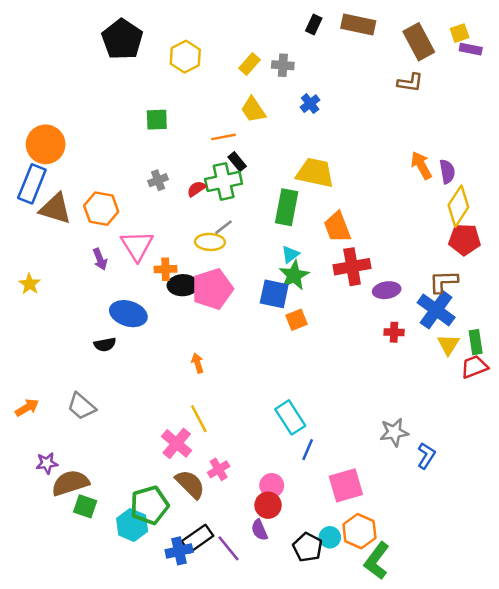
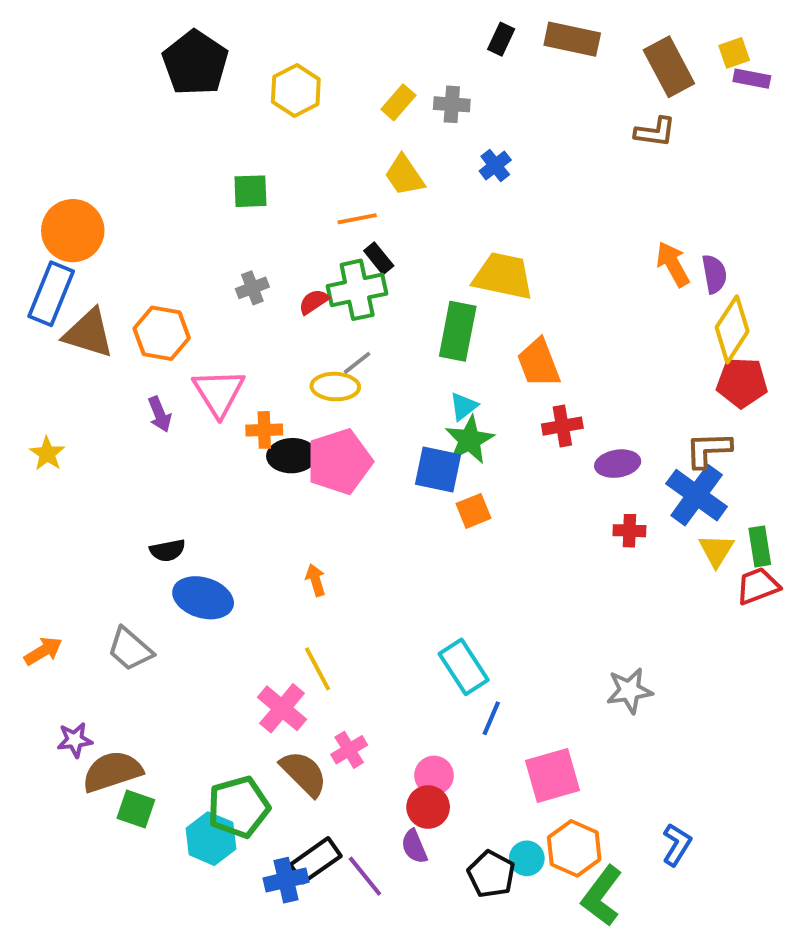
red cross: (352, 267) -> (562, 426), size x0.7
blue ellipse: (128, 314) -> (203, 598), moved
blue L-shape: (426, 456) -> (677, 845), moved

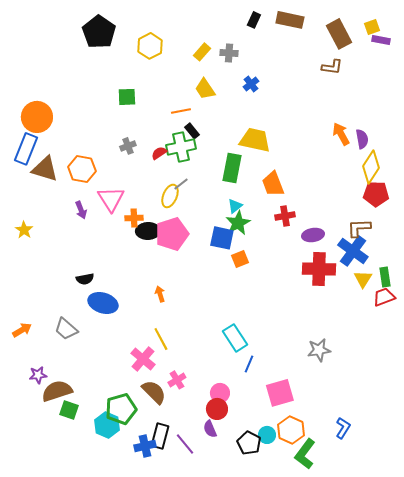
yellow ellipse: (335, 387) -> (170, 196), turned -70
red cross: (629, 531) -> (319, 269), size x2.0
black rectangle: (316, 860) -> (160, 436), turned -40

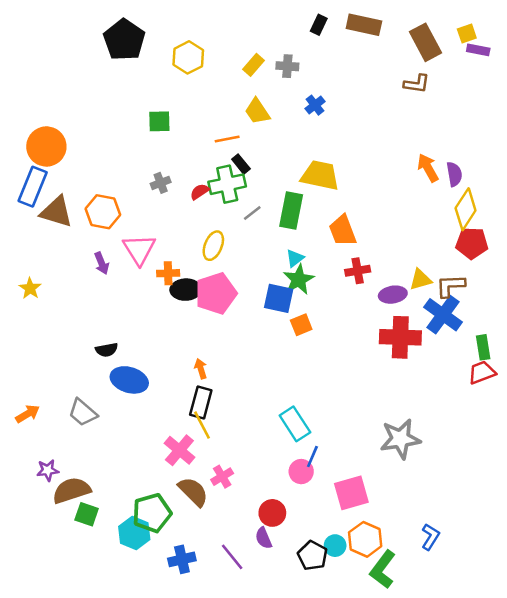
gray line: (181, 184) -> (252, 213), moved
yellow triangle: (363, 279) -> (420, 280), moved, turned 42
gray star: (319, 350) -> (400, 439), size x1.4
pink circle: (220, 393) -> (301, 472), moved
black rectangle: (160, 436) -> (201, 403), moved

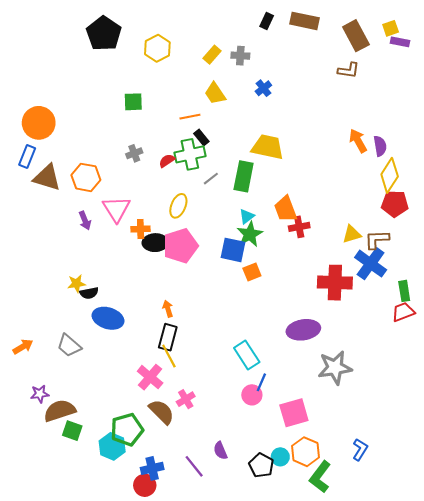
blue rectangle: (33, 187) -> (27, 156), size x0.7
orange trapezoid: (343, 231) -> (286, 209), moved
yellow star: (30, 288) -> (76, 284), moved, turned 30
purple ellipse: (393, 295) -> (303, 330), moved, size x1.4
red circle: (272, 513) -> (145, 485), moved

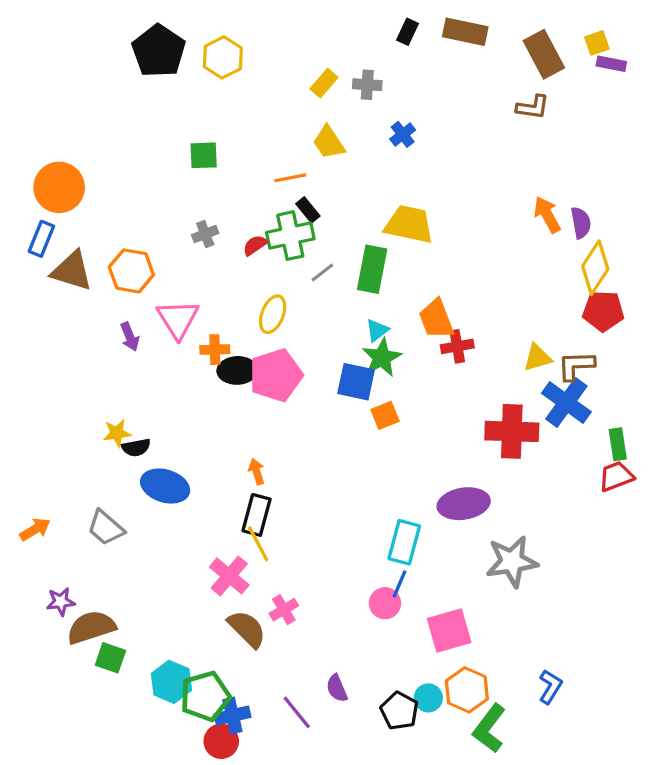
yellow hexagon: (157, 48) -> (223, 57), moved
cyan rectangle: (247, 355) -> (404, 542), moved, turned 48
green pentagon: (127, 430) -> (205, 696), moved

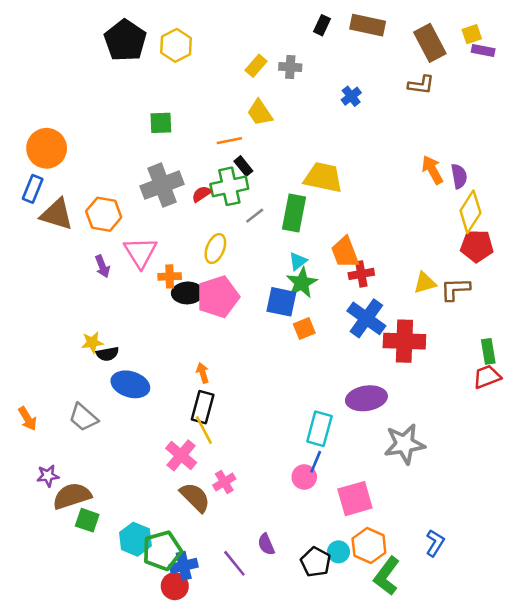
blue cross: (403, 134) -> (351, 96), moved
gray cross: (205, 234) -> (162, 185), size x2.0
blue cross: (566, 403) -> (366, 318), moved
orange arrow: (35, 529) -> (28, 419), turned 90

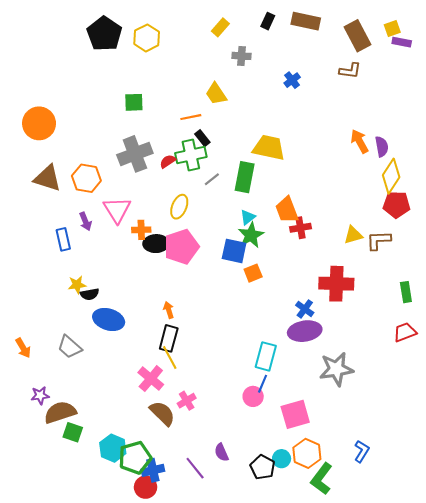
yellow rectangle: (256, 66) -> (220, 27), moved
blue rectangle: (33, 189) -> (63, 239), moved, turned -35
blue cross: (366, 318) -> (305, 309), moved, size x0.6
red trapezoid: (487, 377) -> (405, 332), moved

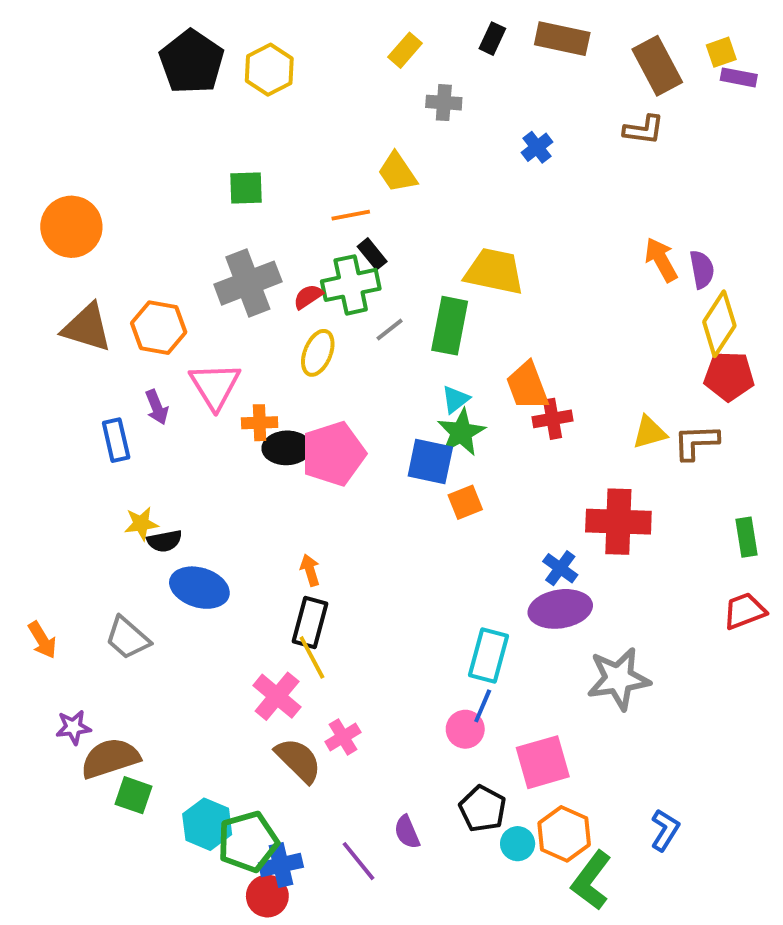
yellow ellipse: (179, 207) -> (318, 353), moved
black pentagon: (263, 467) -> (483, 809), moved

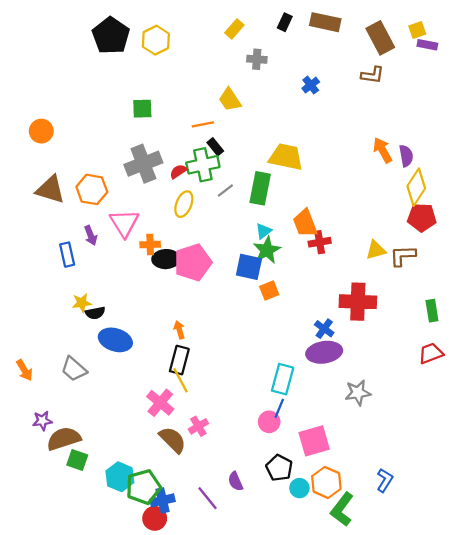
orange circle: (71, 227) -> (41, 131), size x0.7
gray star: (618, 679) -> (358, 393), size x0.7

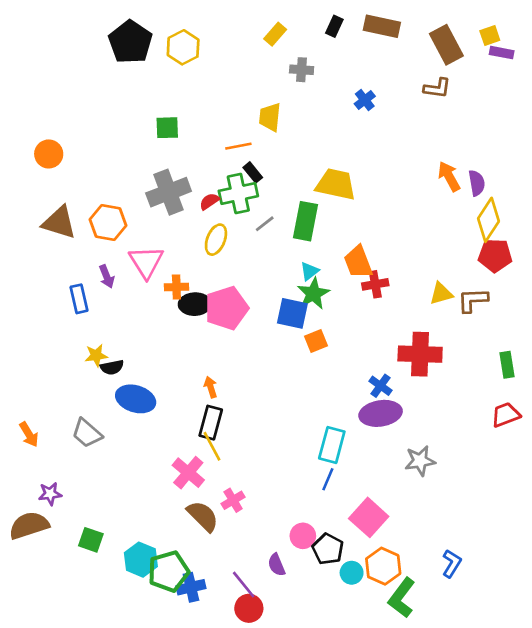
yellow trapezoid: (230, 100) -> (270, 117), turned 40
pink circle: (269, 422) -> (303, 536), moved
brown semicircle: (64, 439) -> (29, 525), moved
pink square: (314, 441) -> (369, 517), turned -32
red circle: (155, 518) -> (249, 608), moved

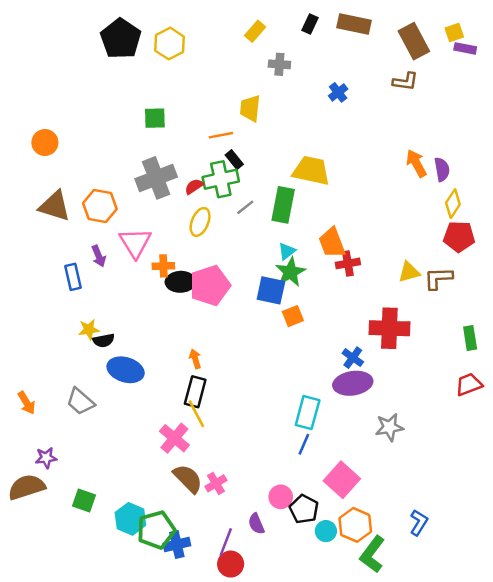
yellow diamond: (489, 220) -> (453, 204), size x0.7
pink cross: (233, 500) -> (216, 483), moved
purple line: (244, 585) -> (226, 542), turned 60

